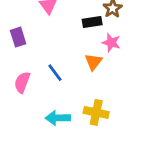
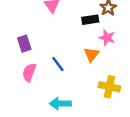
purple rectangle: (18, 37) -> (24, 44), moved
yellow cross: (96, 112) -> (109, 87), moved

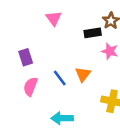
orange triangle: (91, 54) -> (83, 74), moved

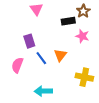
purple rectangle: (26, 57) -> (29, 41), moved

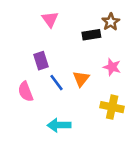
pink star: (82, 36) -> (112, 67), moved
pink semicircle: (17, 65) -> (26, 92), turned -42

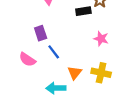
orange triangle: (81, 79) -> (75, 73), moved
pink semicircle: (26, 92) -> (27, 60), turned -35

